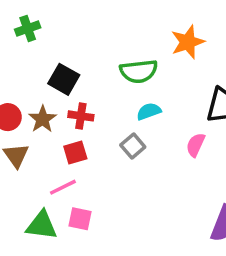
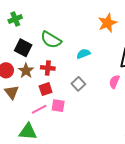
green semicircle: (139, 71) -> (51, 40), moved, turned 40
black square: (64, 79) -> (23, 48), moved
cyan semicircle: (149, 111) -> (83, 54), moved
pink square: (80, 219) -> (58, 106), moved

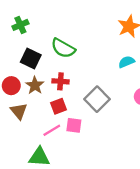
cyan semicircle: (83, 54) -> (126, 62), moved
gray square: (78, 84) -> (97, 99), size x1.5

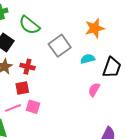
green semicircle: (63, 48) -> (29, 25), moved
gray square: (97, 99) -> (60, 46), moved

